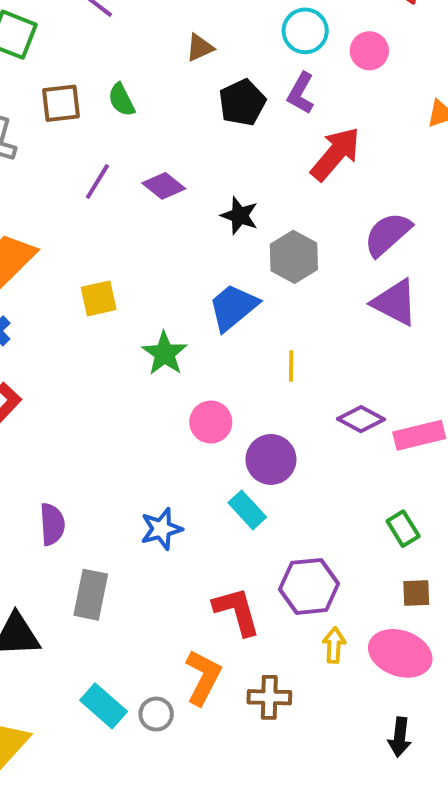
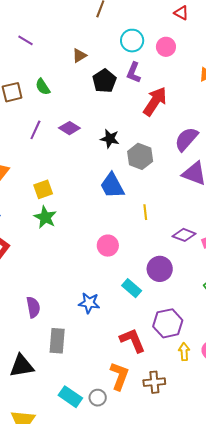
blue trapezoid: (233, 307) -> (112, 186), turned -72
green star: (164, 353) -> (45, 217), moved
purple circle: (271, 459) -> (160, 269), moved
blue star: (161, 529) -> (89, 303), turned 30

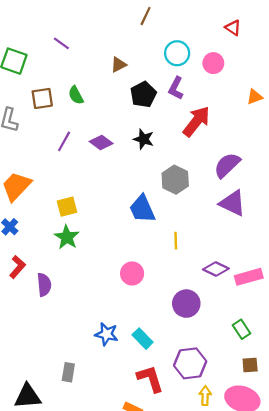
black star: (110, 139) -> (144, 139), moved
cyan rectangle: (132, 288) -> (143, 339), moved
purple semicircle: (33, 307) -> (44, 285), moved
gray rectangle: (57, 341) -> (68, 372), size x0.7

